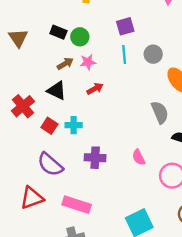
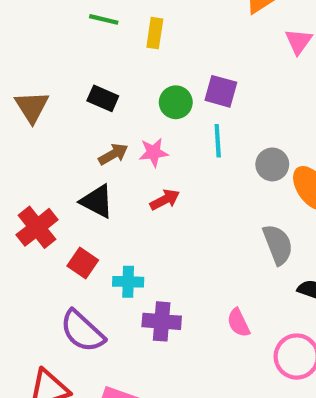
purple square: (125, 26) -> (221, 91), turned 30
green circle: (80, 37) -> (176, 102), moved
gray circle: (153, 54) -> (272, 164), moved
cyan cross: (74, 125) -> (128, 282), moved

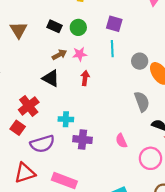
green circle: (176, 102) -> (78, 27), moved
red arrow: (165, 200) -> (85, 78), turned -56
red cross: (37, 227) -> (29, 106), moved
red square: (83, 263) -> (18, 128), moved
purple semicircle: (82, 331) -> (42, 144), turned -60

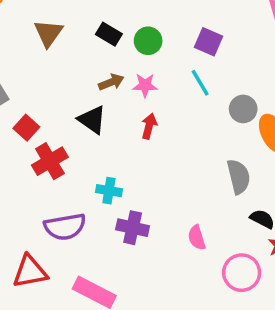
cyan line: (112, 49) -> (200, 83), turned -35
red square: (18, 128) -> (26, 128), moved

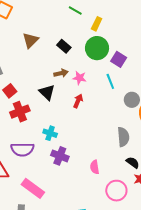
green circle: (148, 41) -> (97, 48), moved, size x1.5

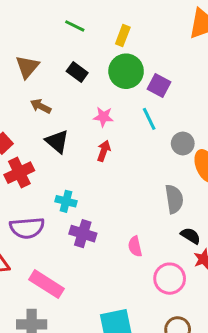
green line: (75, 11) -> (75, 26), moved
brown arrow: (61, 73) -> (41, 106), moved, turned -136

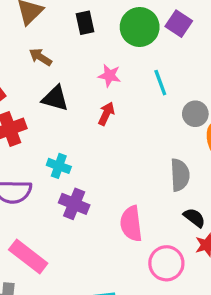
black rectangle: (77, 72) -> (85, 23), turned 36
purple square: (159, 86) -> (179, 24), moved
black triangle: (57, 141) -> (55, 98), turned -30
pink semicircle: (135, 246) -> (131, 224), size x1.5

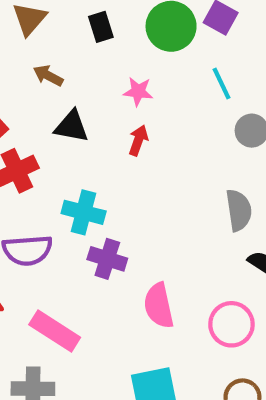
cyan line: (160, 83) -> (222, 84), moved
cyan cross: (59, 166) -> (84, 212), size x1.4
pink semicircle: (131, 224) -> (159, 306), moved

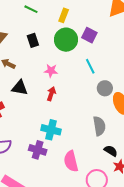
cyan cross: (84, 212) -> (51, 130), moved
pink semicircle: (159, 306) -> (71, 161), moved

